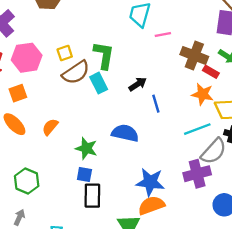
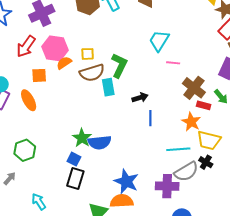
red rectangle: (211, 72) -> (204, 105), turned -32
orange semicircle: (50, 127) -> (64, 63), moved
blue semicircle: (125, 133) -> (99, 142), moved, turned 145

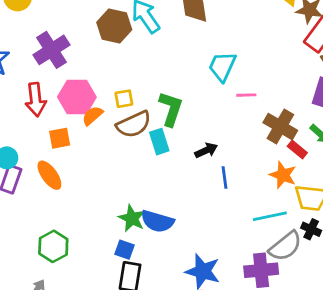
red arrow: (26, 46) -> (36, 100), turned -35
red rectangle: (204, 105) -> (297, 149), turned 32
blue semicircle: (99, 142) -> (157, 221), turned 30

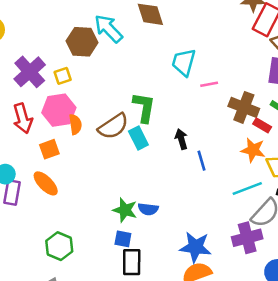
yellow square: (124, 99) -> (63, 76), moved
orange semicircle: (92, 116) -> (75, 124), turned 132
black arrow: (206, 150) -> (181, 139), turned -72
blue semicircle: (157, 221) -> (148, 209), size x0.7

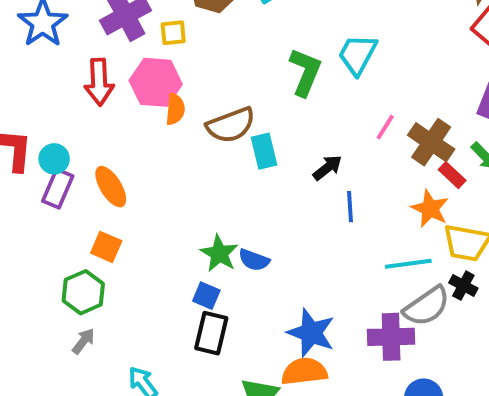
pink line: (209, 84) -> (385, 127), moved, turned -60
green L-shape: (144, 107) -> (305, 72), moved
black arrow: (181, 139) -> (327, 168), turned 54
orange square: (49, 149) -> (106, 247), moved, turned 30
green hexagon: (59, 246) -> (83, 292), moved

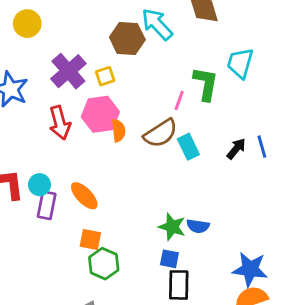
pink line: (385, 127) -> (179, 100), moved
blue line: (350, 207) -> (262, 147), moved
green hexagon: (83, 292) -> (104, 264), moved

